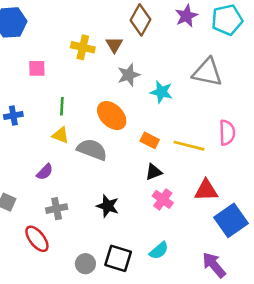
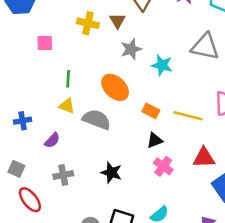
blue cross: (13, 116) -> (23, 121), moved
red ellipse: (37, 239) -> (30, 200), moved

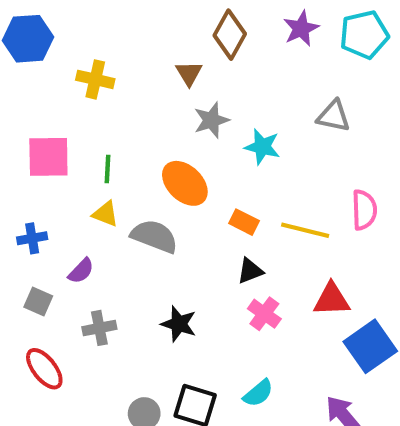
yellow cross: (88, 23) -> (95, 79), moved
pink square: (45, 43) -> (48, 157), moved, size x1.6
gray triangle: (205, 47) -> (334, 116), size x0.7
gray square: (16, 169) -> (38, 301), moved

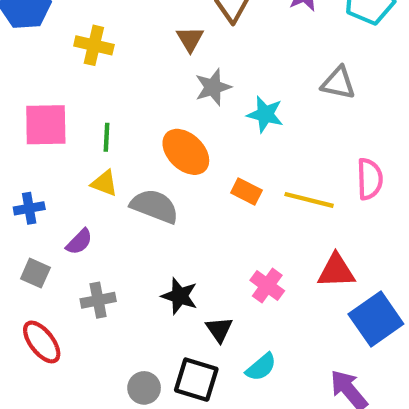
black triangle: (250, 271) -> (219, 329), moved, turned -44

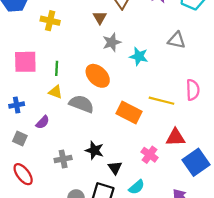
orange rectangle: (246, 192) -> (129, 113), moved, size x1.6
pink cross: (267, 286) -> (150, 155), moved
gray cross: (98, 300) -> (63, 159), moved

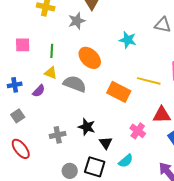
gray star: (112, 42) -> (77, 21), moved
pink square: (25, 62) -> (23, 45), size x0.7
purple semicircle: (43, 122) -> (39, 91), moved
gray square: (20, 138) -> (18, 116), turned 32

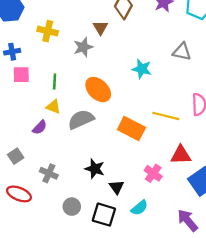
gray semicircle: (75, 84) -> (81, 119), turned -45
blue cross: (15, 85) -> (12, 52), moved
gray cross: (58, 135) -> (49, 173), moved, turned 35
red ellipse: (21, 149) -> (19, 194), turned -30
gray circle: (70, 171) -> (72, 207), moved

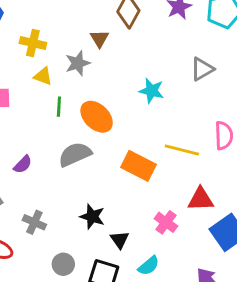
gray triangle: (182, 52) -> (202, 69), turned -42
green line: (55, 82) -> (59, 107), moved
yellow triangle: (53, 107) -> (43, 76), moved

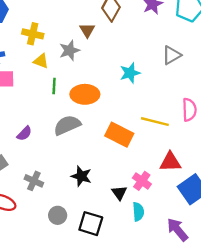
cyan star: (152, 91) -> (130, 73), turned -30
orange ellipse: (97, 117) -> (85, 94), turned -44
black triangle: (120, 240) -> (119, 193), moved
cyan semicircle: (149, 266) -> (138, 212), moved, turned -54

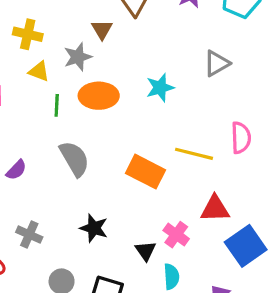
orange ellipse: (85, 94) -> (99, 96), moved
gray semicircle: (67, 125) -> (74, 159), turned 84

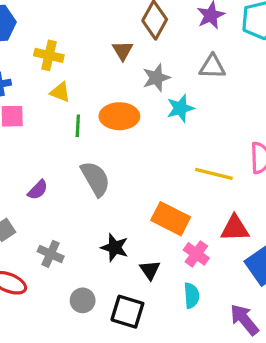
gray star: (78, 57) -> (156, 78), moved
gray triangle: (217, 63) -> (212, 67), moved, turned 32
orange rectangle: (146, 172) -> (171, 219), moved
black triangle: (146, 251) -> (150, 270), moved

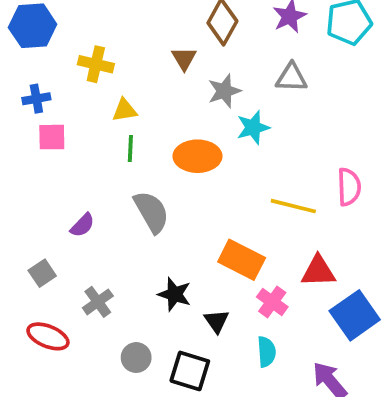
yellow triangle: (60, 92) -> (125, 110), moved, turned -30
orange ellipse: (119, 116) -> (197, 156), moved
gray cross: (51, 254) -> (98, 302), turned 30

